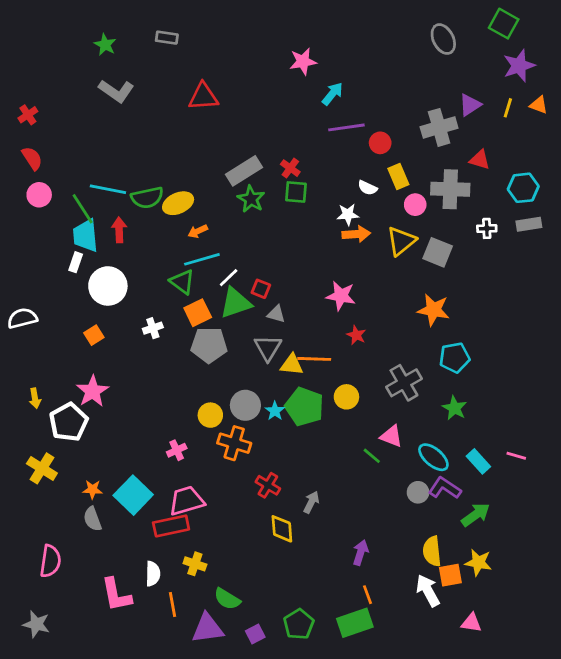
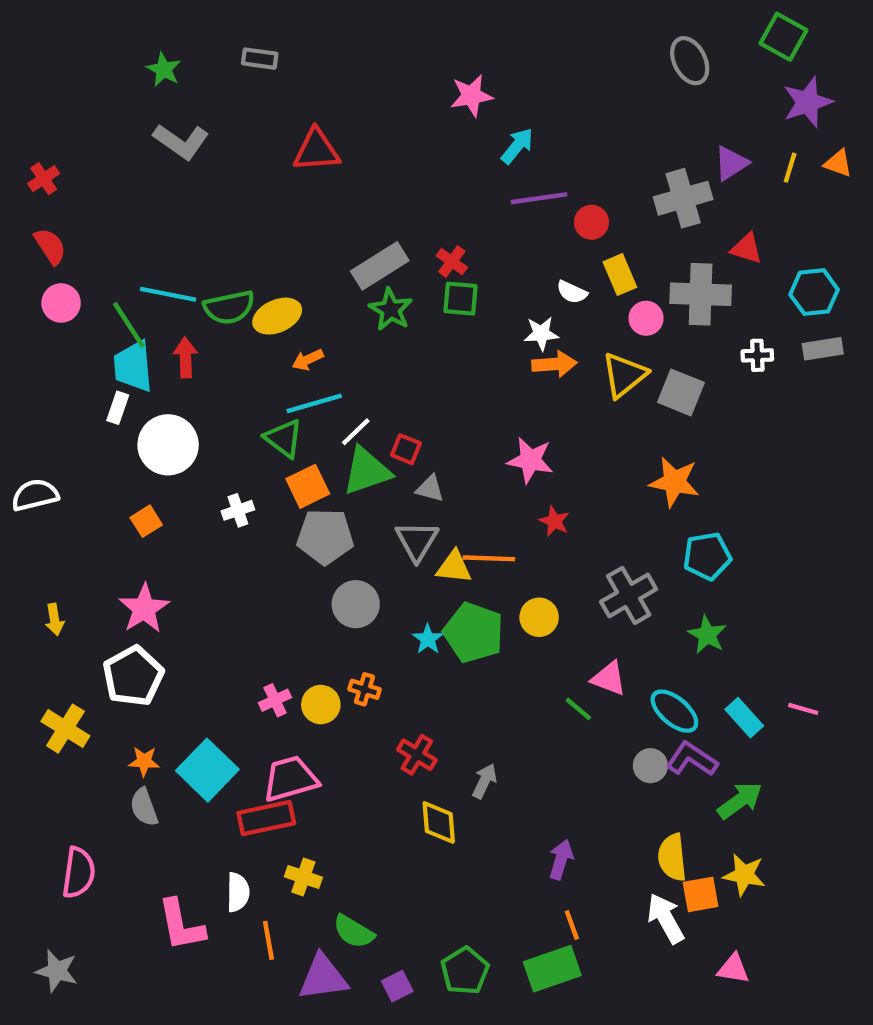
gray circle: (245, 405) -> (356, 604), moved
yellow circle: (210, 415) -> (321, 705), moved
white pentagon: (69, 422) -> (133, 676), moved
orange cross: (234, 443) -> (364, 689), size x0.6

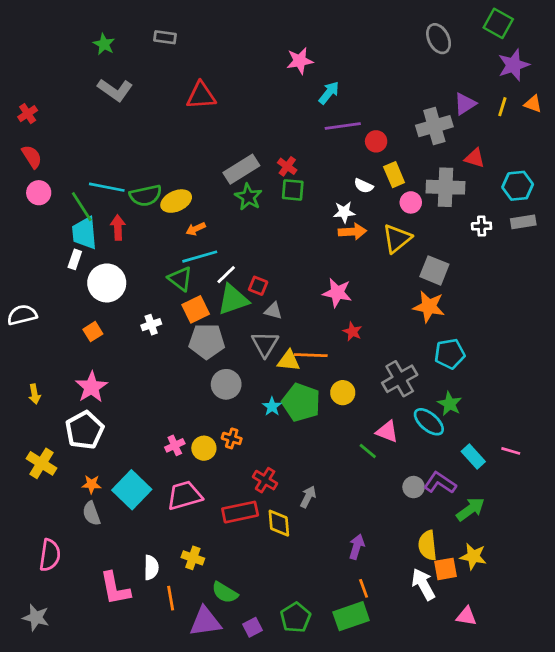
gray square: (681, 392) -> (434, 270), moved
cyan ellipse: (674, 711) -> (429, 422), moved
red rectangle: (266, 818) -> (240, 512), moved

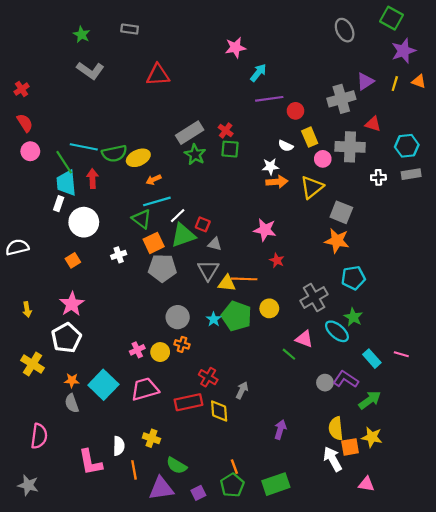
gray circle: (226, 384) -> (178, 317), moved
orange line: (364, 588) -> (234, 467), moved

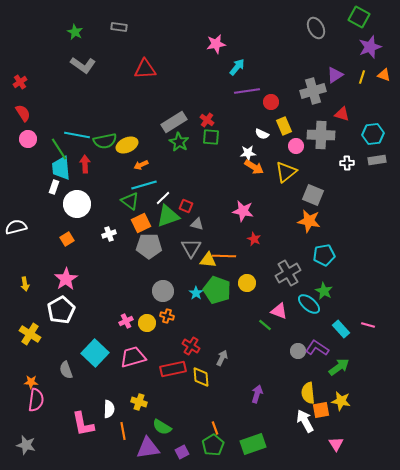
orange arrow: (277, 182) -> (254, 167), turned 36
orange star: (72, 380) -> (31, 382), moved
pink triangle: (366, 484) -> (336, 444), turned 49

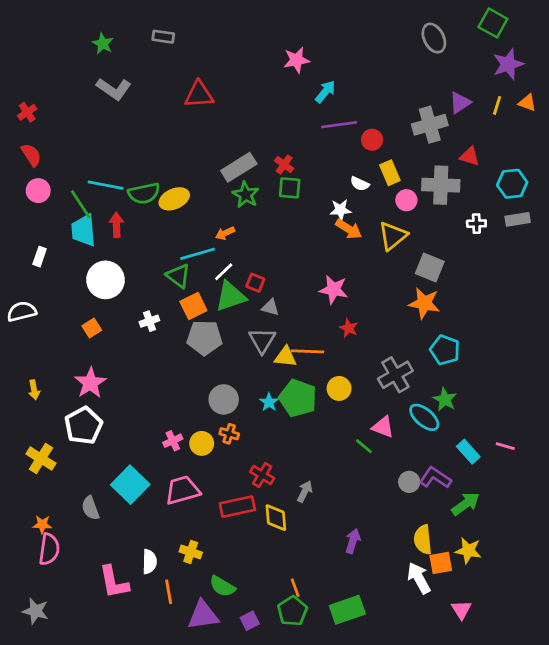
orange arrow: (141, 165) -> (225, 233), moved
white rectangle: (54, 187) -> (40, 257), moved
cyan pentagon: (324, 255) -> (445, 350), turned 30

